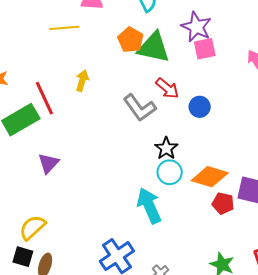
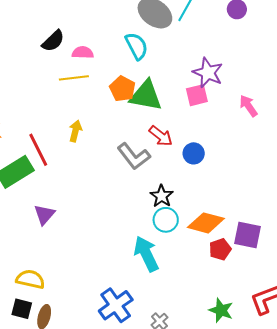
purple star: (196, 27) -> (208, 73), moved
yellow line: (64, 28) -> (74, 78), moved
red pentagon: (223, 203) -> (220, 249), turned -30
yellow semicircle: (32, 227) -> (30, 279), turned 56

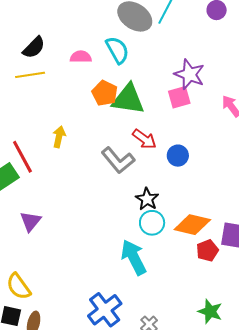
pink semicircle: (83, 53) -> (81, 57), moved
yellow line: (74, 78) -> (30, 75), moved
yellow semicircle: (30, 279) -> (19, 286), turned -136

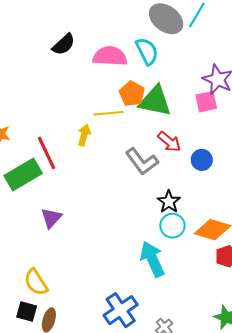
pink semicircle: (81, 57) -> (110, 56), size x1.6
yellow line: (30, 75) -> (108, 113), moved

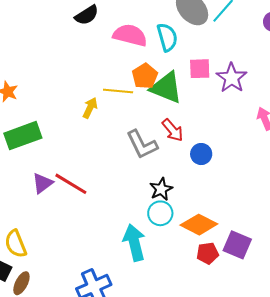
pink square: (206, 102) -> (200, 69), moved
red line: (47, 153) -> (71, 184), moved, turned -44

